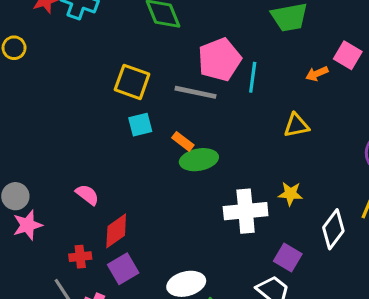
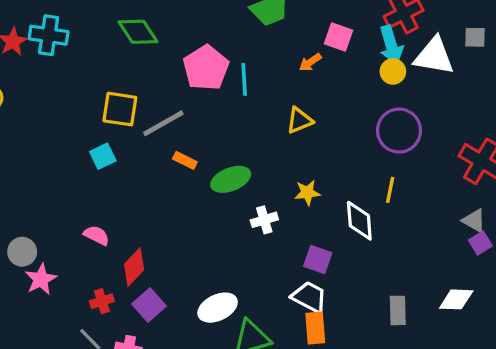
gray line: (195, 92) -> (163, 123), moved, turned -30
cyan square: (140, 125) -> (103, 156), moved
green ellipse: (199, 160) -> (231, 179), moved
white cross: (246, 211) -> (264, 220), size x0.6
white diamond: (333, 229) -> (359, 221), turned -30

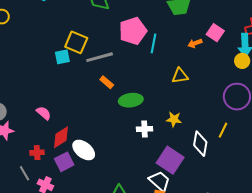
cyan square: (103, 156) -> (62, 57), moved
purple square: (318, 259) -> (170, 160), size x1.5
white ellipse: (218, 308) -> (84, 150), moved, turned 50

